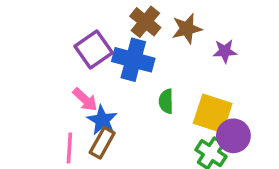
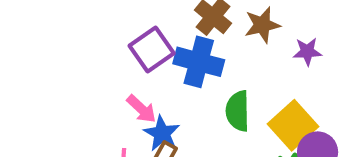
green semicircle: (166, 101) -> (238, 111), size x1.4
yellow square: (213, 113) -> (293, 125), turned 30

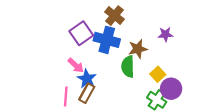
brown star: (262, 25) -> (138, 49), moved
yellow square: (293, 125) -> (158, 74), size x0.6

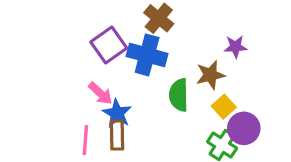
brown star: (138, 49) -> (210, 75), moved
brown rectangle: (87, 93) -> (117, 135), turned -30

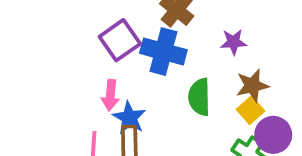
purple star: (235, 47) -> (233, 42), moved
brown star: (210, 75) -> (252, 86), moved
pink arrow: (100, 93) -> (110, 95), turned 52

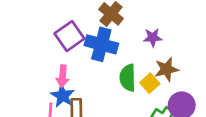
yellow square: (250, 110) -> (150, 83), moved
blue star: (129, 118) -> (63, 96), moved

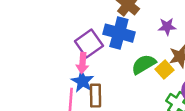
purple square: (69, 36) -> (89, 44), moved
green semicircle: (128, 78) -> (144, 64), turned 60

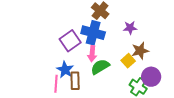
pink arrow: (82, 63) -> (92, 54), moved
green semicircle: (144, 64) -> (100, 67), moved

